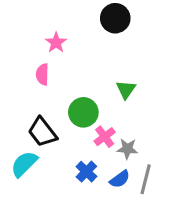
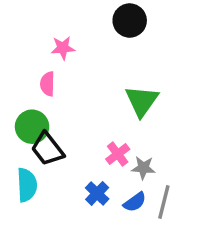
pink star: (56, 43) -> (63, 48), turned 30
green triangle: (126, 90) -> (142, 101), size x1.5
green circle: (83, 112) -> (32, 127), moved
cyan semicircle: (24, 164) -> (27, 185), turned 132

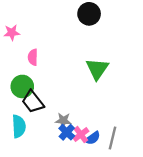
pink star: (63, 48) -> (12, 33), moved
pink cross: (118, 154) -> (81, 135), moved
gray star: (143, 168) -> (63, 120), moved

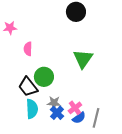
green circle: (22, 86) -> (44, 77), moved
cyan semicircle: (19, 126) -> (32, 109), moved
pink cross: (81, 135) -> (75, 108), moved

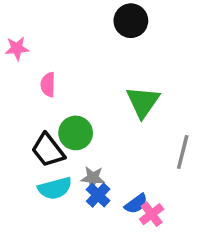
pink cross: (75, 108) -> (152, 214), moved
cyan semicircle: (32, 109) -> (55, 188), turned 78
gray line: (96, 118) -> (183, 152), moved

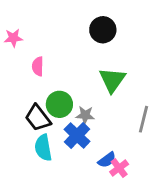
black circle: (131, 21) -> (103, 30), moved
gray star: (93, 178) -> (85, 115), moved
cyan semicircle: (55, 188) -> (43, 148), turned 95
blue cross: (98, 195) -> (77, 135), moved, size x1.4

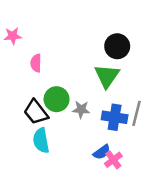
black circle: (103, 30) -> (117, 46), moved
blue cross: (77, 135) -> (115, 117), moved, turned -35

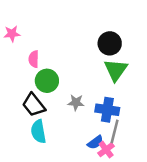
green triangle: (107, 76) -> (116, 70), moved
green circle: (57, 99) -> (47, 81), moved
gray line: (137, 113) -> (115, 131), moved

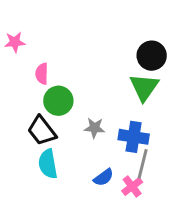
black circle: (110, 43) -> (152, 56), moved
blue semicircle: (95, 142) -> (104, 177), moved

